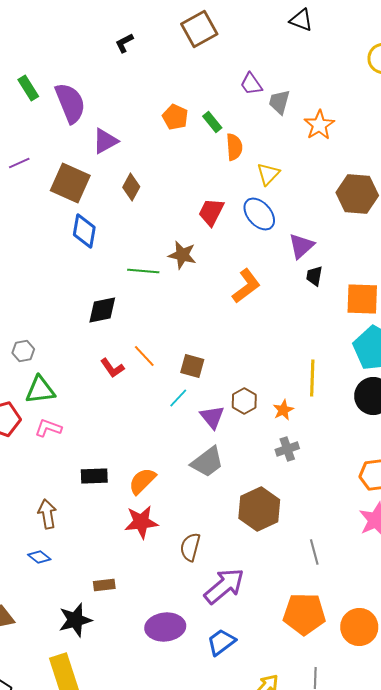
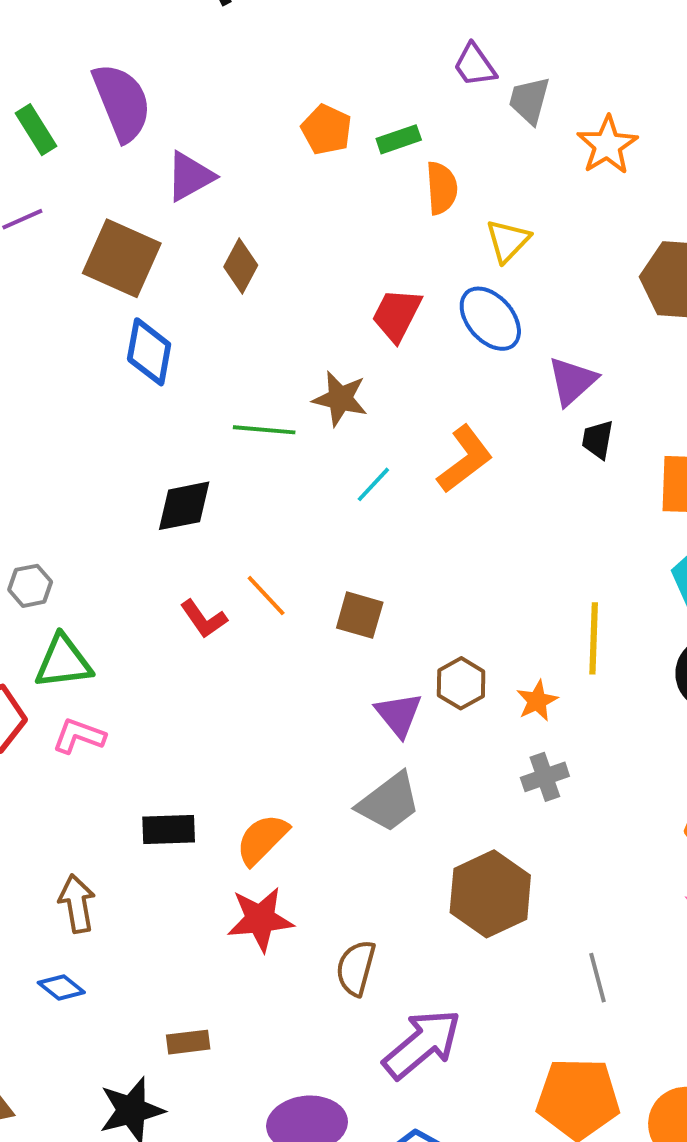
green rectangle: (28, 88) -> (36, 130), moved
green rectangle: (212, 122) -> (399, 139), turned -70
cyan line: (178, 398) -> (373, 484), moved

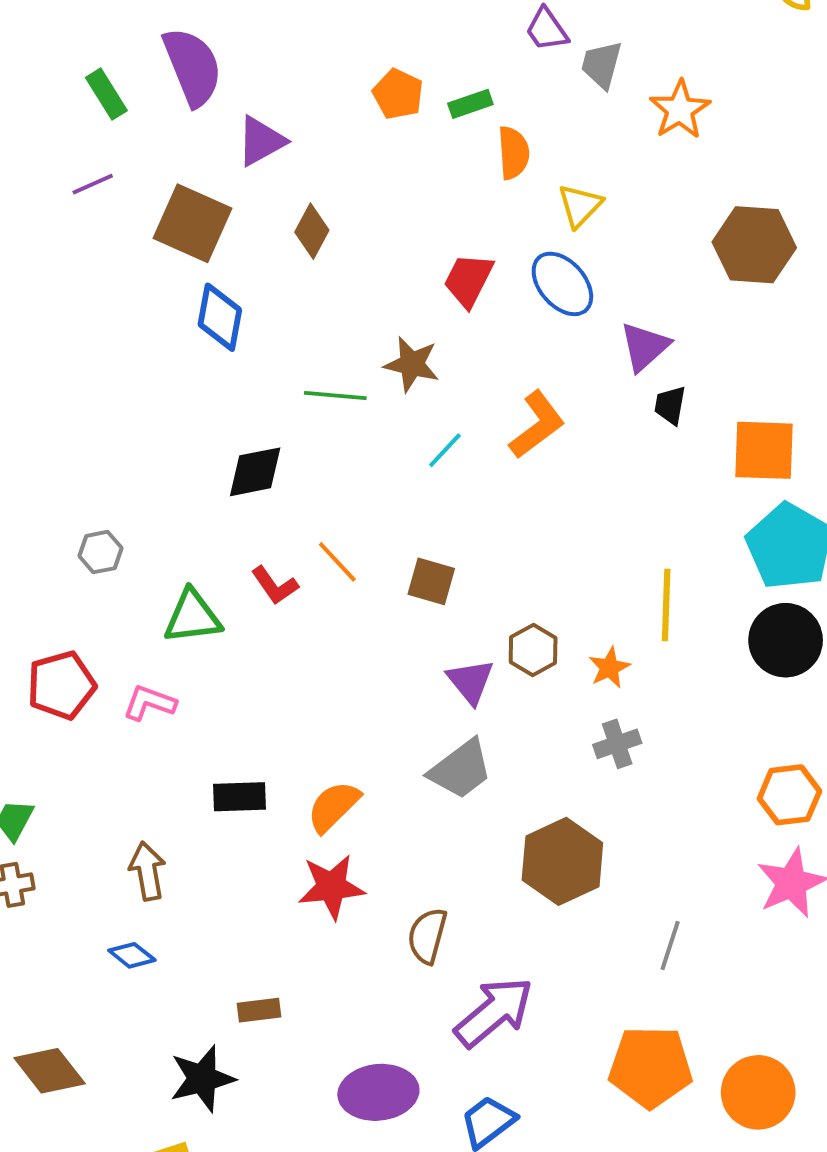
green triangle: (63, 662) -> (192, 617), moved
gray line: (598, 978) -> (670, 946), turned 33

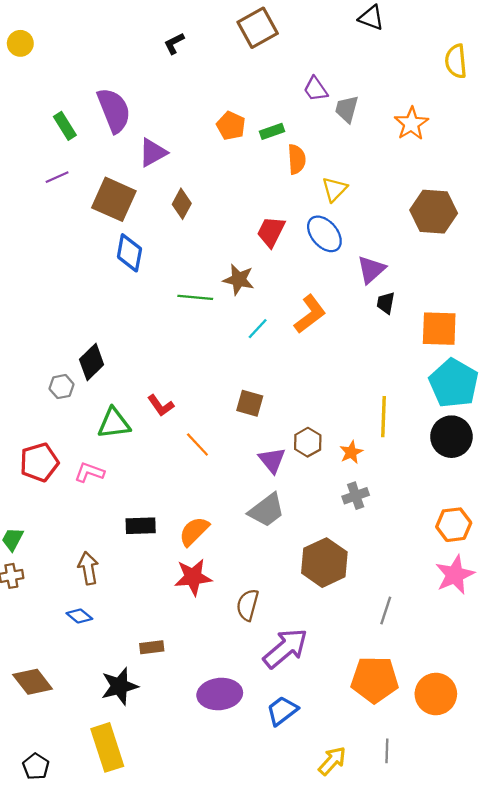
orange star: (680, 110) -> (411, 124), moved
black diamond: (255, 472) -> (92, 362), moved, turned -33
orange line: (337, 562) -> (197, 444), moved

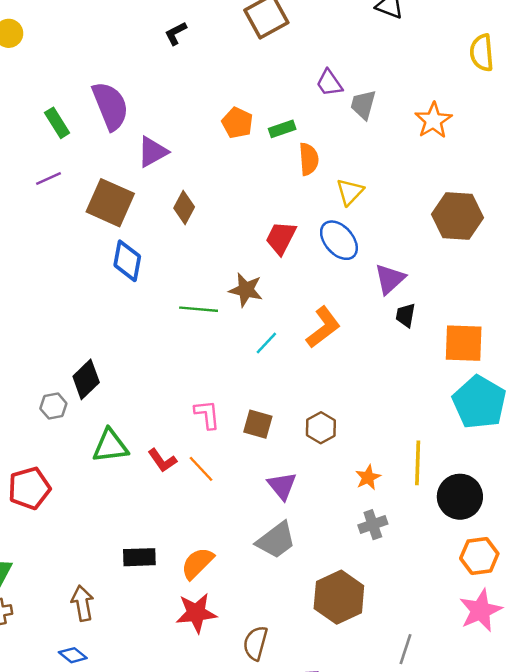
red L-shape: (161, 405) -> (162, 460), moved
yellow line: (383, 417) -> (418, 463), moved
black circle: (451, 437) -> (460, 497), moved
brown hexagon: (308, 442) -> (321, 428), moved
pink L-shape: (89, 472) -> (207, 414), moved, turned 64

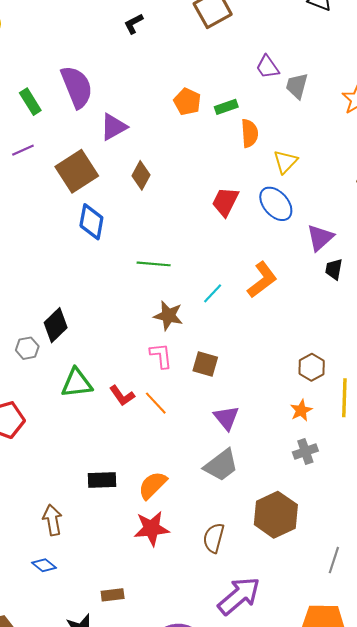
brown square: (110, 203) -> (77, 171), turned 33
brown star: (246, 290) -> (168, 316), moved
brown hexagon: (321, 428) -> (312, 367), moved
brown semicircle: (255, 643) -> (214, 538), moved

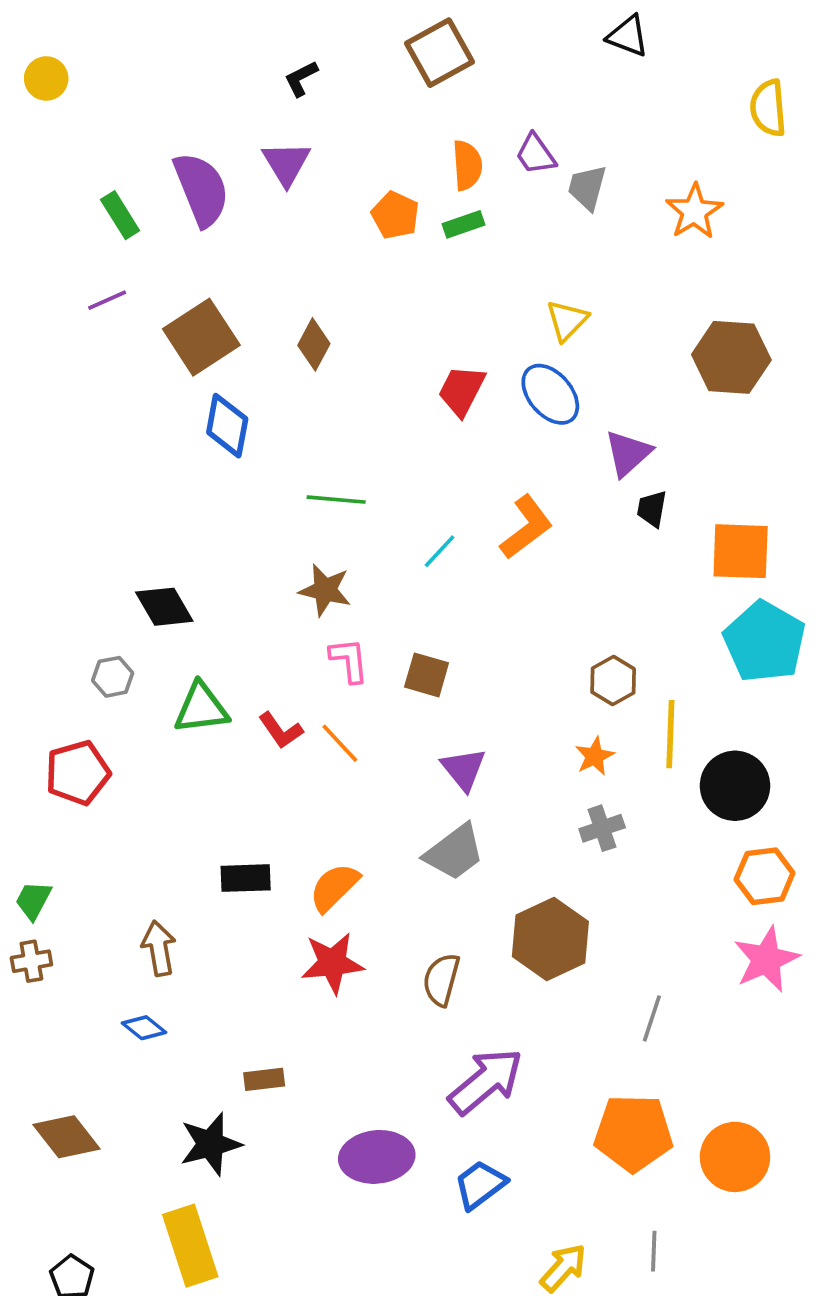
purple triangle: (114, 127) -> (286, 163), moved, turned -32
orange semicircle: (250, 133) -> (467, 165), moved
brown star: (168, 316) -> (325, 590), moved
black diamond: (56, 325) -> (164, 607), turned -76
gray hexagon: (27, 348) -> (113, 677), moved

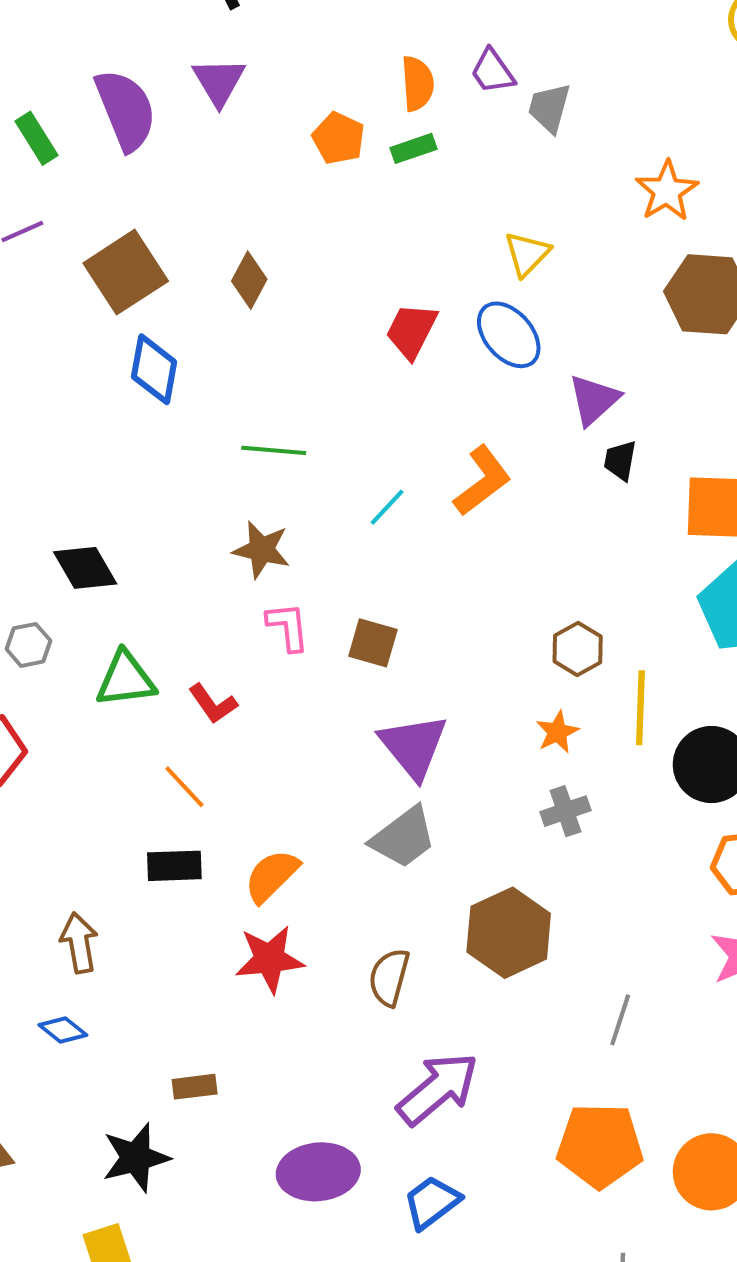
orange star: (694, 211) -> (667, 191), moved
orange line: (340, 743) -> (184, 787), moved
purple triangle: (464, 769) -> (413, 746), size x1.4

